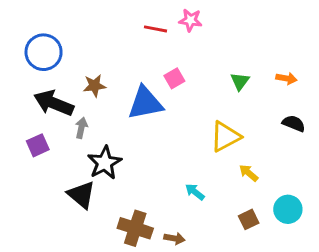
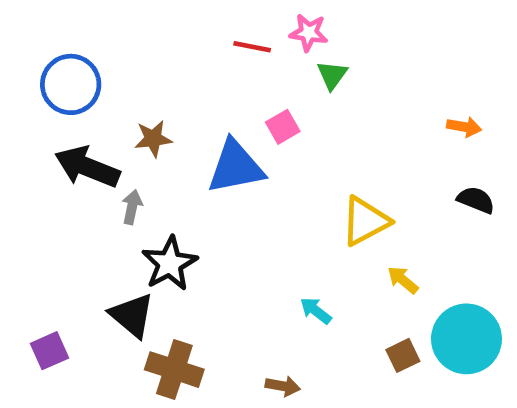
green triangle: (240, 81) -> (332, 75), moved
purple square: (38, 145) -> (49, 351), moved
cyan circle: (288, 209) -> (466, 339), size x1.5
brown cross: (135, 228) -> (174, 370), moved

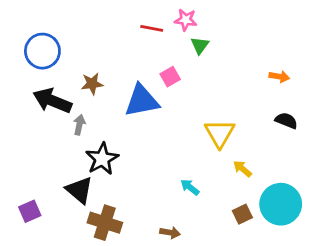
yellow triangle: (365, 221) -> (220, 133), turned -32

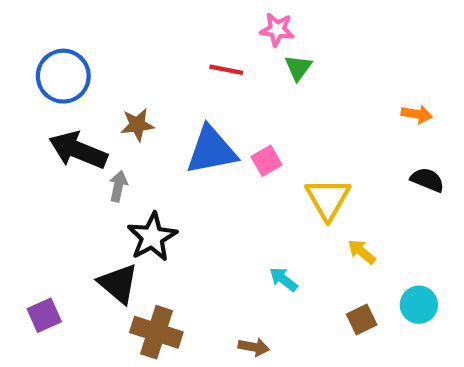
red line: (152, 28) -> (226, 70), moved
pink square: (170, 77) -> (266, 161), moved
cyan circle: (281, 204) -> (419, 305), size x0.6

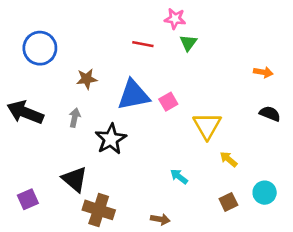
black arrow: (78, 150) -> (25, 112), moved
black star: (152, 237) -> (111, 139), moved

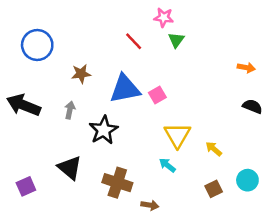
red line: (143, 44) -> (134, 41), turned 36
yellow triangle: (207, 126) -> (177, 135), moved
brown cross: (99, 210) -> (117, 183), moved

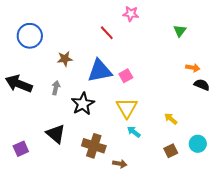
green triangle: (176, 40) -> (180, 31), moved
orange arrow: (246, 68) -> (193, 68), moved
yellow triangle: (177, 135) -> (127, 108), moved

